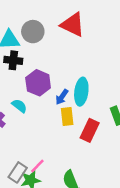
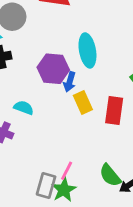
purple hexagon: (38, 83) -> (53, 69), moved
cyan ellipse: (81, 92) -> (87, 50), moved

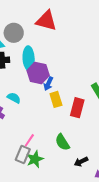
cyan ellipse: (87, 50) -> (29, 58), moved
pink line: (67, 171) -> (29, 140), moved
green semicircle: (110, 175) -> (62, 142), moved

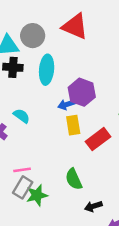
purple hexagon: (38, 73) -> (82, 92), moved
blue arrow: (48, 84) -> (67, 104), turned 40
red rectangle: (77, 108) -> (98, 139), turned 30
pink line: (29, 140) -> (22, 170), moved, turned 40

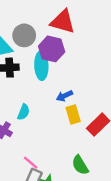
purple hexagon: (82, 92) -> (52, 49), moved
cyan semicircle: (22, 116) -> (24, 112), turned 84
pink line: (22, 170) -> (31, 163), turned 56

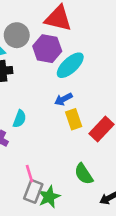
cyan ellipse: (41, 66) -> (70, 65), moved, turned 52
pink line: (31, 163) -> (30, 174), turned 35

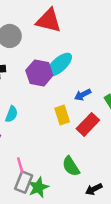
purple hexagon: (47, 49) -> (39, 73), moved
blue arrow: (63, 99) -> (83, 95), moved

